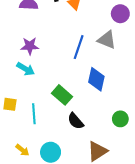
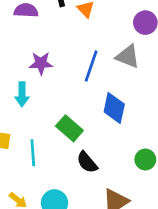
purple star: (30, 46) -> (41, 63), moved
cyan arrow: (26, 69) -> (22, 94), turned 60

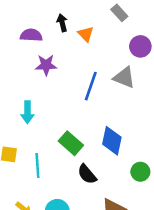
purple star: (41, 63) -> (46, 65), moved
blue diamond: (114, 108) -> (112, 141), moved

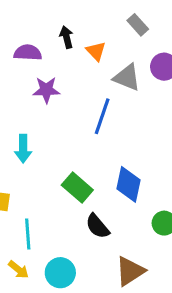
gray triangle: (124, 77) -> (127, 77), moved
cyan line: (37, 166) -> (28, 234), moved

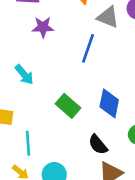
cyan arrow: (23, 149) -> (24, 75), turned -40
black semicircle: (97, 226) -> (98, 145), moved

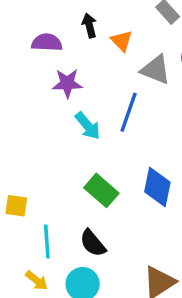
cyan arrow: (24, 75) -> (88, 126), moved
black semicircle: (98, 145) -> (93, 243), moved

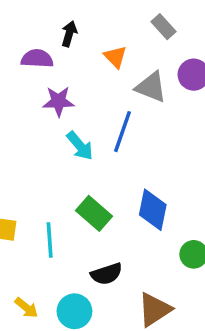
black arrow: (89, 25) -> (69, 34), moved, turned 30
cyan line: (47, 241) -> (50, 240), moved
black semicircle: (93, 243) -> (107, 274), moved, turned -68

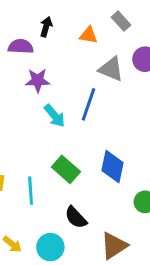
orange triangle: (115, 57) -> (89, 35), moved, turned -36
black semicircle: (107, 274) -> (76, 217), turned 65

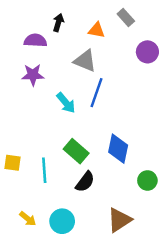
gray triangle: (111, 69) -> (85, 61), moved
purple star: (38, 80) -> (33, 75), moved
black semicircle: (76, 217) -> (85, 182), moved, turned -100

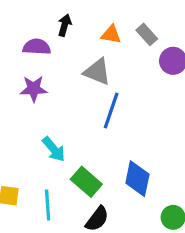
gray rectangle: (126, 18) -> (147, 34), moved
cyan arrow: (66, 103) -> (54, 149), moved

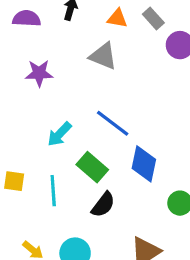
purple semicircle: (37, 47) -> (27, 18), moved
blue line: (111, 110) -> (113, 123), moved, turned -72
cyan arrow: (54, 149) -> (59, 134), turned 84

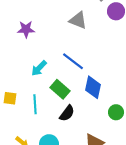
gray triangle: (103, 56) -> (78, 20), moved

